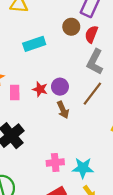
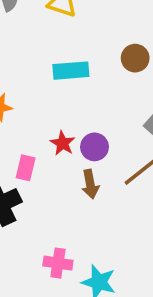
pink rectangle: (15, 92) -> (26, 168), moved

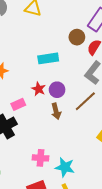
cyan rectangle: (71, 71) -> (48, 58), moved
pink rectangle: (26, 168) -> (18, 104), turned 56

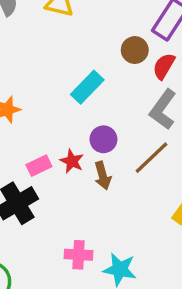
cyan rectangle: (48, 58) -> (87, 87), turned -36
red star: (39, 89) -> (72, 161), moved

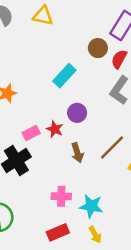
brown line: (152, 158) -> (112, 148), moved
brown arrow: (103, 176) -> (77, 153), moved

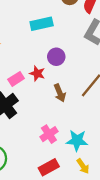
cyan rectangle: (64, 76) -> (42, 24), turned 40
pink cross: (61, 196) -> (49, 134), turned -30

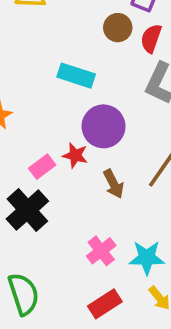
cyan rectangle: (42, 24) -> (76, 76), turned 35
purple circle: (56, 57) -> (104, 126), size x1.5

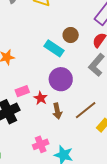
brown circle: (118, 28) -> (71, 35), moved
red star: (75, 155) -> (41, 98), moved

